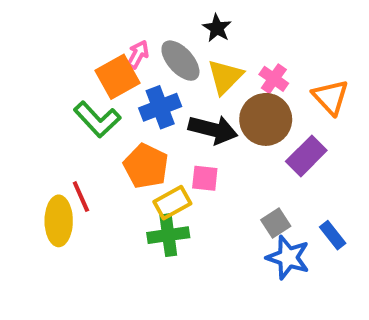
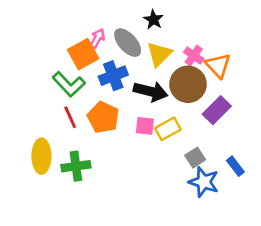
orange triangle: (331, 97) -> (218, 66), moved
red line: (81, 197) -> (70, 117), moved
yellow rectangle: (172, 203) -> (168, 129), moved
green cross: (168, 235) -> (76, 166), moved

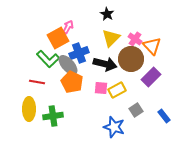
gray ellipse: (128, 43) -> (68, 65), moved
red line: (70, 117) -> (37, 82), moved, turned -56
blue star: (204, 182) -> (114, 127), moved

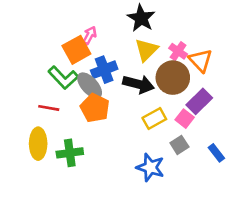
black star: (107, 14) -> (141, 18), size x1.5
pink square: (101, 88) -> (185, 119), moved, turned 32

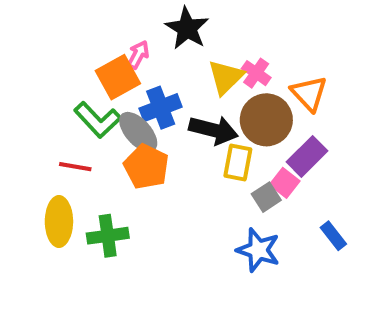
black star: (141, 18) -> (187, 28), moved
pink cross: (178, 51) -> (256, 73), moved
yellow rectangle: (154, 119) -> (238, 163), moved, turned -50
gray square: (179, 145) -> (266, 197), moved
blue star: (150, 167) -> (258, 250), moved

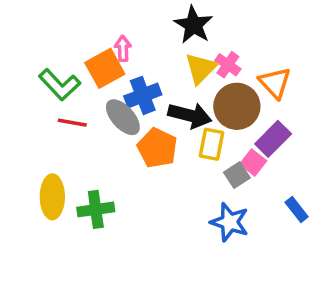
black star: (187, 28) -> (193, 25), moved
pink arrow: (138, 55) -> (123, 48), turned -30
green L-shape: (98, 120) -> (60, 85), moved
red line: (75, 167) -> (72, 123), moved
orange pentagon: (146, 167) -> (157, 148), moved

